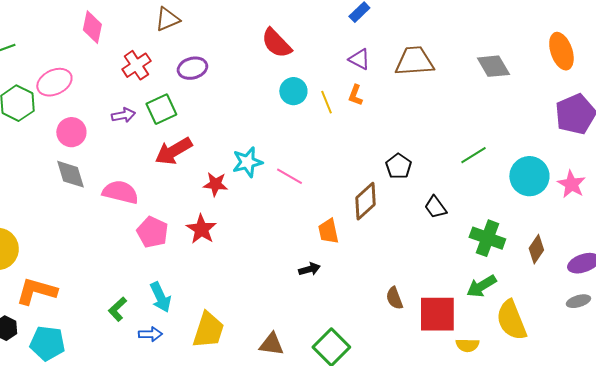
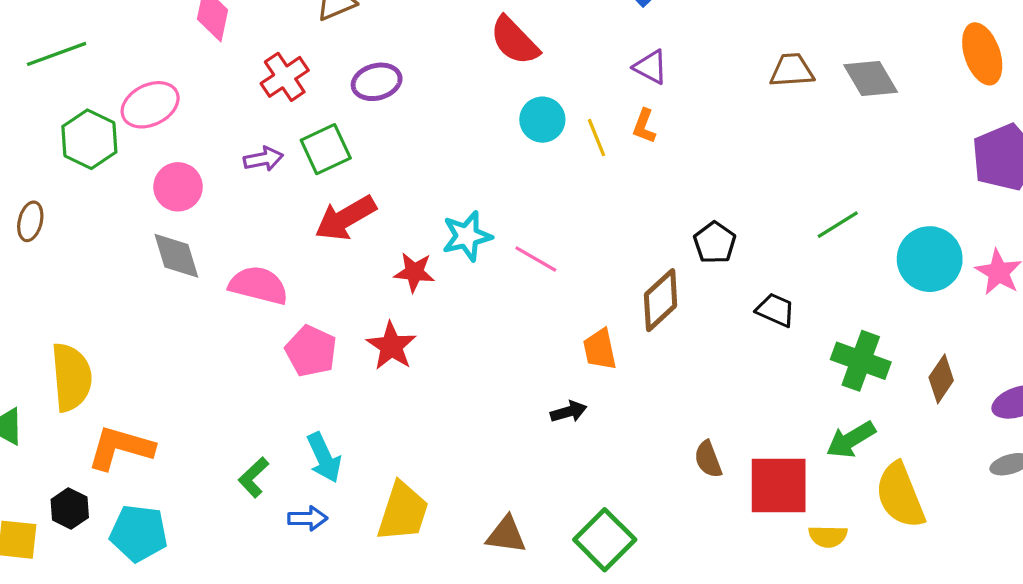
brown trapezoid: (414, 61) -> (792, 70), moved, size x0.7
black trapezoid: (435, 207) -> (775, 310), turned 150

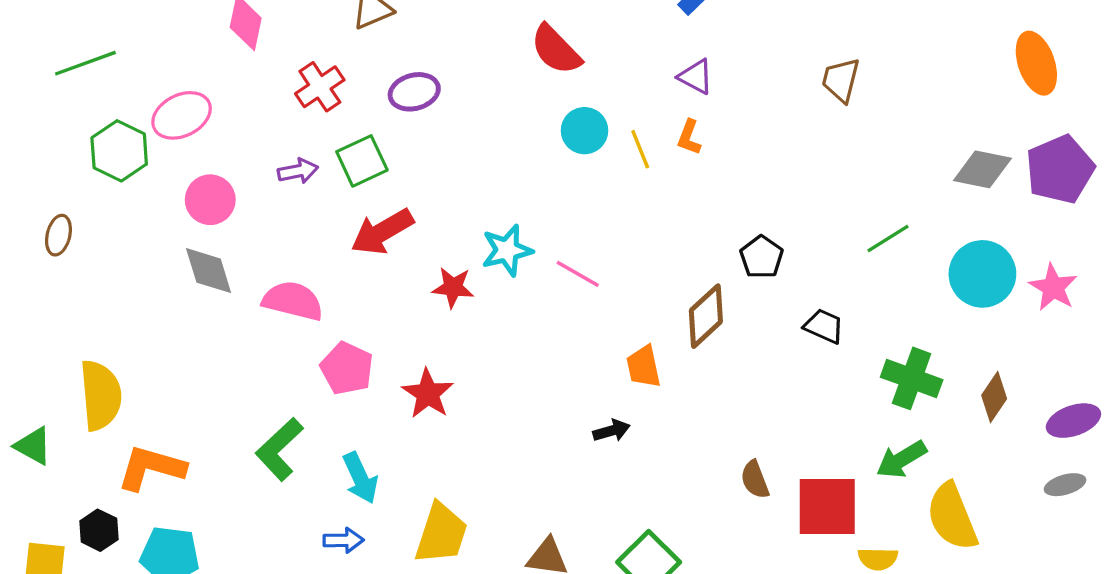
brown trapezoid: (792, 70) -> (841, 80), turned -72
gray diamond: (871, 79) -> (982, 169), moved, turned -48
red star: (391, 346) -> (428, 394), moved
green L-shape: (254, 477) -> (279, 449), moved, size x1.5

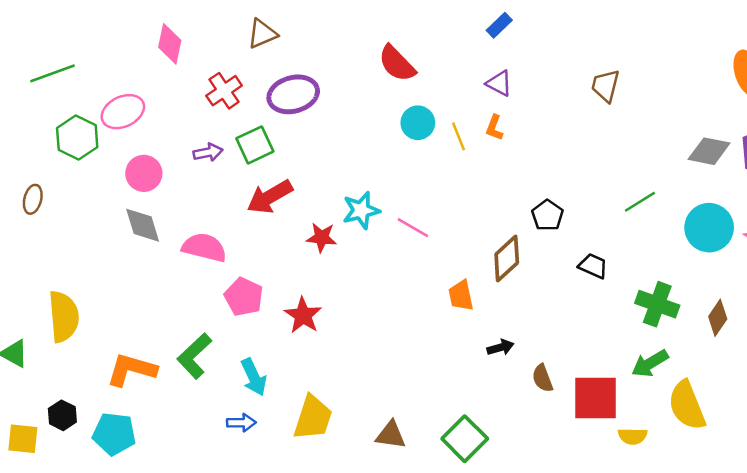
purple ellipse: (414, 92) -> (293, 94), size x1.4
black arrow: (611, 431) -> (501, 347), moved
orange L-shape: (151, 468) -> (131, 370), moved

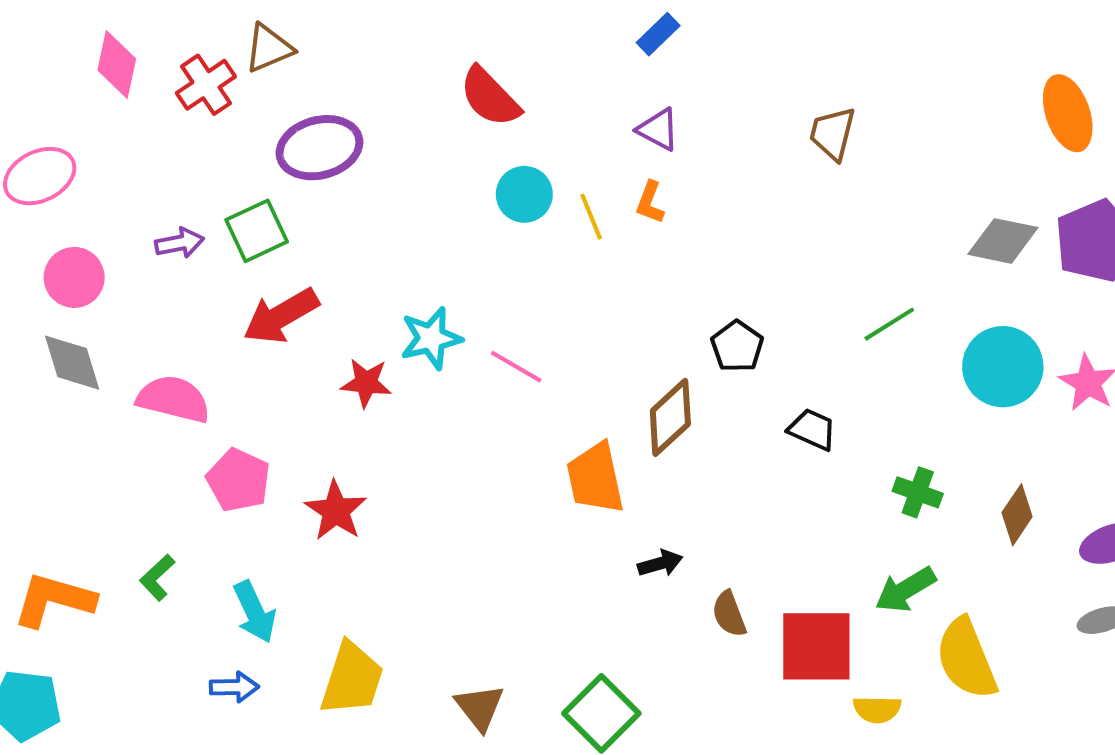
red cross: (224, 91) -> (206, 85), moved
orange trapezoid: (461, 296) -> (595, 478), size x1.4
green cross: (657, 304) -> (918, 492), size x0.7
green L-shape: (194, 356) -> (157, 578), size x0.6
brown triangle: (391, 435) -> (480, 707), turned 44

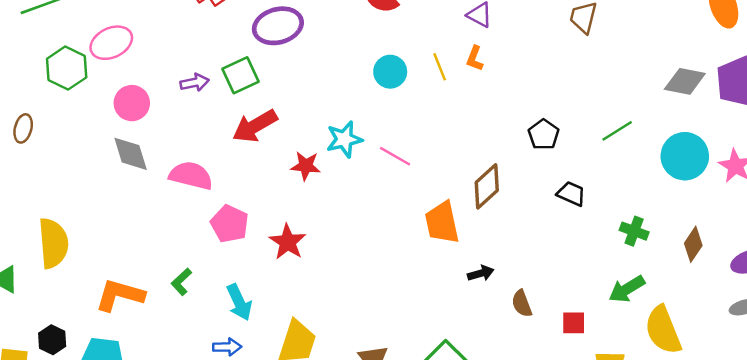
cyan circle: (524, 194) -> (390, 72), moved
black pentagon: (737, 346) -> (544, 134), moved
red square: (816, 646) -> (574, 323), size x0.5

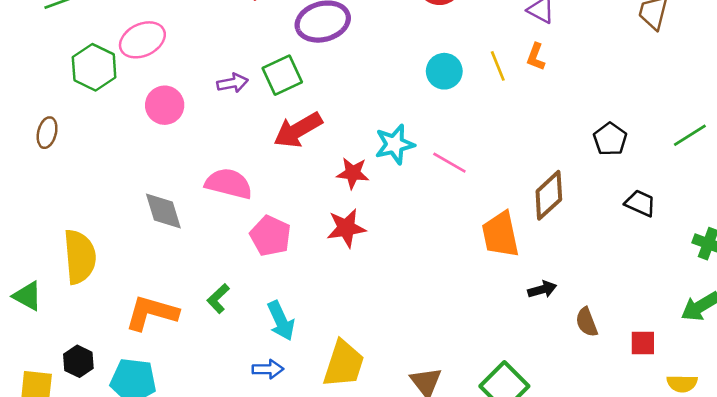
gray diamond: (131, 154) -> (163, 211), moved
red star: (288, 242) -> (346, 228), moved, turned 30

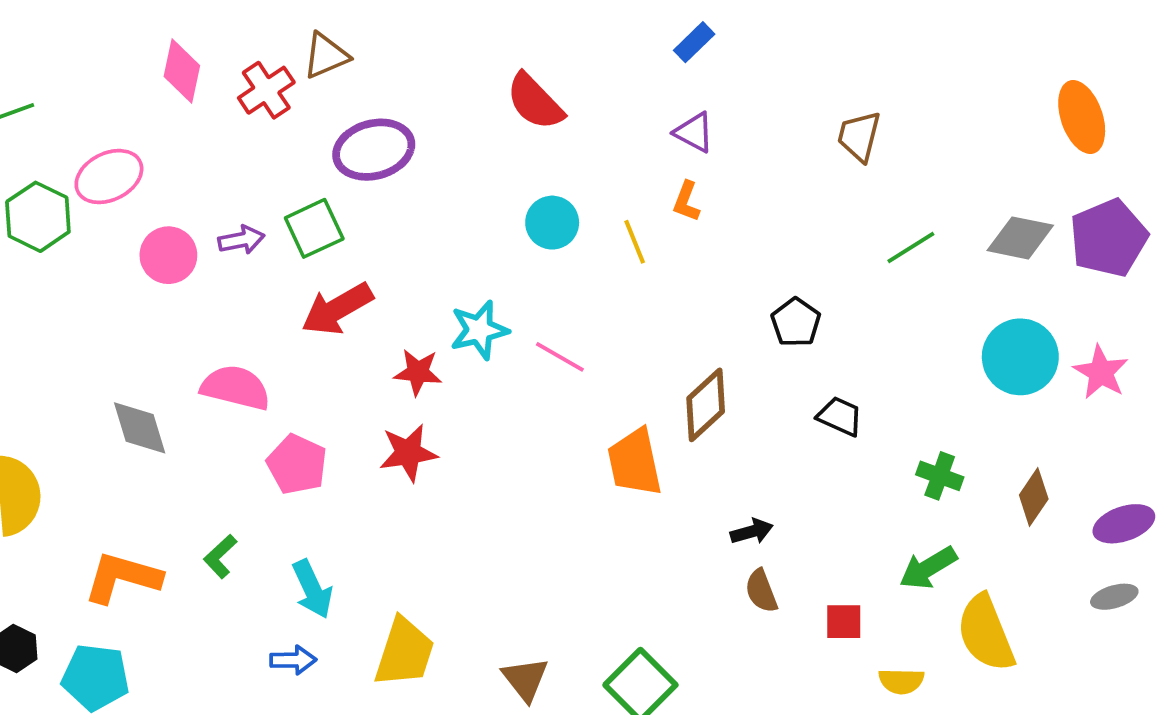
yellow line: (498, 66) -> (635, 242), moved
pink circle: (165, 105) -> (168, 255), moved
green line: (690, 135) -> (911, 248), moved
black arrow: (542, 289) -> (752, 531), moved

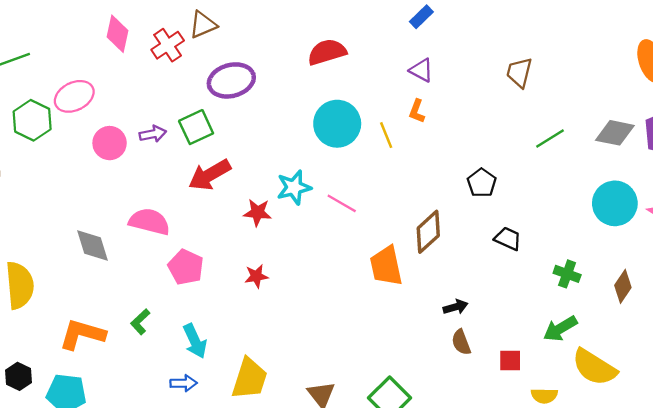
red semicircle: (535, 102) -> (327, 52), turned 117
cyan circle: (552, 223) -> (337, 124), size x1.5
red star: (408, 453) -> (256, 276), moved, size x0.7
yellow semicircle: (986, 633) -> (594, 367), turned -36

